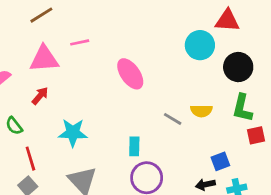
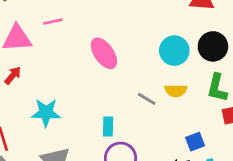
cyan circle: (200, 45) -> (174, 51), moved

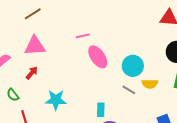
pink line: (53, 22) -> (83, 36), moved
cyan circle: (174, 51) -> (133, 66), moved

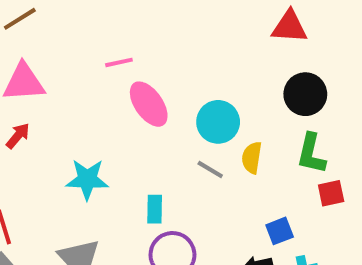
yellow semicircle: (150, 84) -> (252, 158), turned 98
cyan star: (56, 100) -> (87, 179), moved

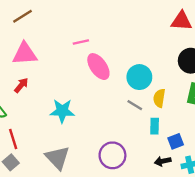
cyan rectangle: (155, 209) -> (155, 126), moved

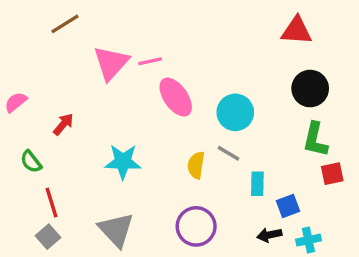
pink triangle: (25, 54) -> (111, 63), moved, turned -44
yellow semicircle: (159, 98) -> (196, 165), moved

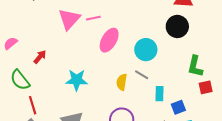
black circle: (310, 89) -> (177, 26), moved
pink ellipse: (176, 97) -> (109, 40), turned 65
green semicircle: (31, 162) -> (20, 80), size x1.5

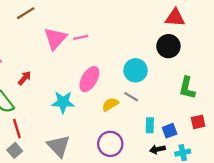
pink ellipse: (109, 40) -> (89, 79), moved
yellow semicircle: (122, 82) -> (110, 104), turned 49
red square: (206, 87) -> (198, 122), moved
cyan rectangle: (159, 94) -> (150, 125), moved

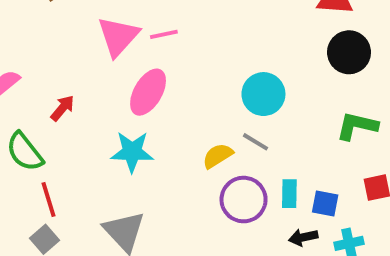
black circle: (168, 46) -> (349, 52), moved
pink ellipse: (89, 79) -> (148, 92), moved
green L-shape: (187, 88) -> (357, 126), turned 90
blue square: (170, 131) -> (325, 204), turned 32
purple circle: (110, 144) -> (244, 200), moved

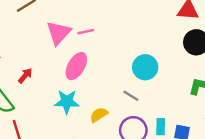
gray line: (255, 142) -> (131, 96), moved
yellow semicircle: (218, 156) -> (99, 115), moved

